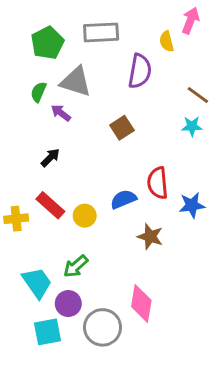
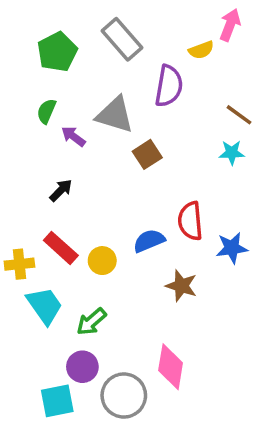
gray rectangle: (101, 32) -> (122, 39), turned 52
yellow semicircle: (167, 41) -> (201, 50), turned -96
gray triangle: (76, 82) -> (115, 115), moved
cyan trapezoid: (37, 283) -> (45, 306), moved

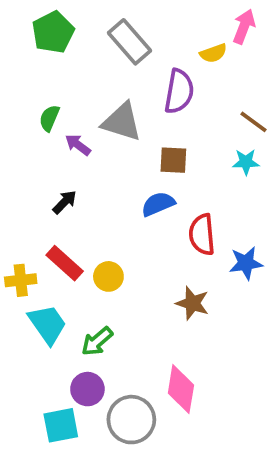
green pentagon: (57, 52) -> (53, 32), moved
brown square: (147, 154) -> (173, 160), moved, turned 36
blue semicircle: (149, 241) -> (158, 204), moved

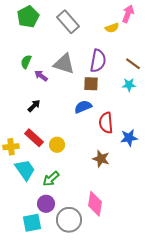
purple semicircle: (179, 91) -> (98, 61), moved

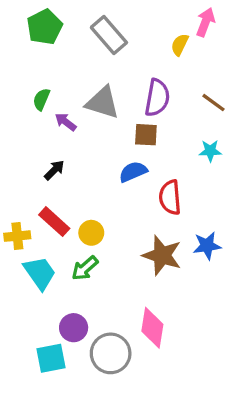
yellow semicircle: (112, 28) -> (180, 45), turned 136
cyan star: (129, 85) -> (210, 151), moved
blue star: (129, 138) -> (207, 246), moved
brown star: (101, 159) -> (162, 255), size x1.4
green arrow: (51, 179) -> (85, 268), moved

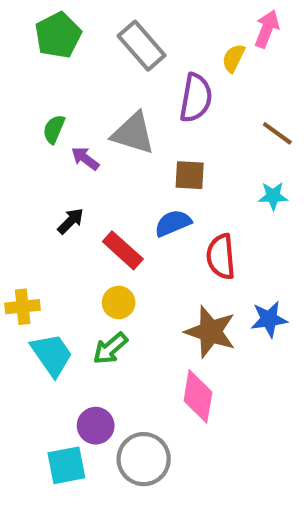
purple semicircle: (157, 98) -> (196, 98), moved
red rectangle: (54, 222) -> (123, 250), moved
pink diamond: (152, 328) -> (198, 396), moved

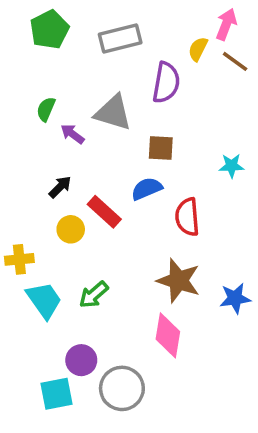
gray rectangle: (142, 46) -> (120, 38), turned -63
brown line: (277, 133) -> (235, 61), moved
yellow circle: (119, 302) -> (71, 229), moved
blue star: (269, 319) -> (235, 298), moved

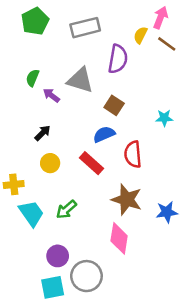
brown square: (161, 148) -> (114, 105), turned 30
red rectangle: (104, 212) -> (92, 163), moved
cyan square: (57, 394) -> (53, 287), moved

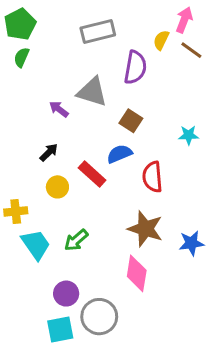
green pentagon: (35, 21) -> (20, 24), moved
green semicircle: (33, 78) -> (21, 57), moved
red rectangle: (92, 163) -> (92, 174), moved

